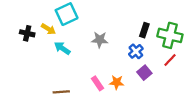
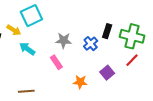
blue cross: (136, 51) -> (91, 44), moved
pink rectangle: (97, 83) -> (56, 62), moved

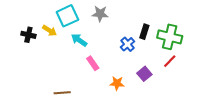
gray star: (64, 40) -> (100, 14), moved
cyan arrow: (27, 49) -> (79, 40), moved

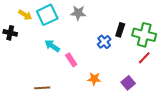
yellow arrow: (50, 31) -> (25, 15), moved
cyan arrow: (79, 40) -> (52, 46), moved
purple square: (144, 74) -> (128, 83), moved

